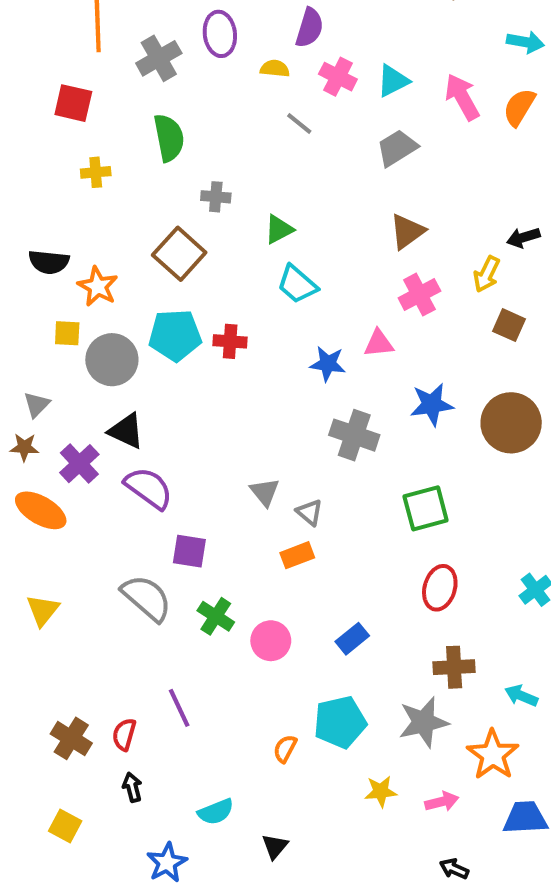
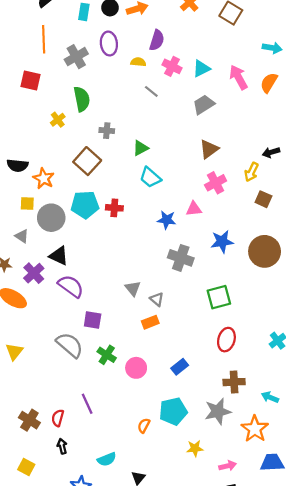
yellow cross: (96, 172) -> (58, 120), moved, turned -32
gray triangle: (37, 404) -> (22, 236), moved, turned -40
pink arrow: (442, 802) -> (228, 466), moved

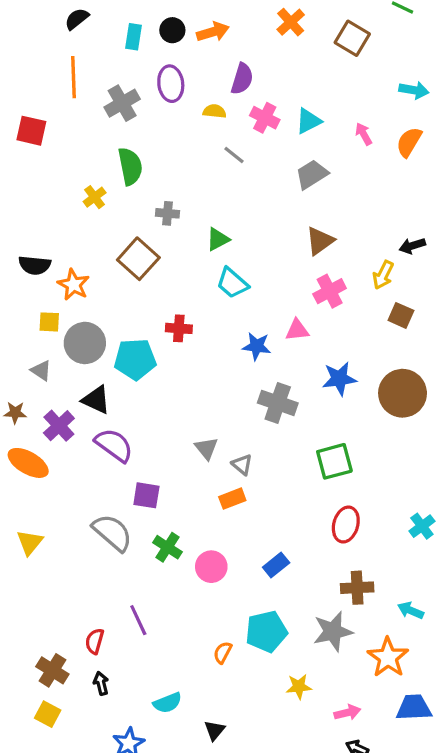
pink arrow: (238, 77) -> (364, 134), size x0.6
red square: (31, 81) -> (31, 131), moved
cyan pentagon: (85, 205) -> (135, 359), moved
brown cross: (29, 420) -> (52, 670), moved

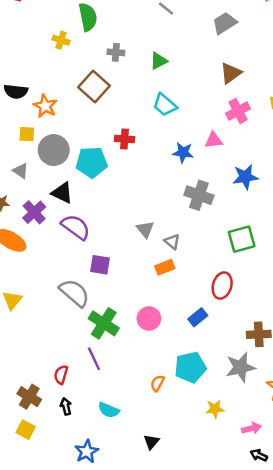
yellow cross: (95, 197) -> (61, 40), turned -35
green triangle: (218, 239) -> (159, 61), moved
red ellipse: (346, 525) -> (222, 286), moved
green cross: (168, 547) -> (104, 323), moved, size x1.4
cyan semicircle: (168, 703) -> (109, 410), moved, turned 45

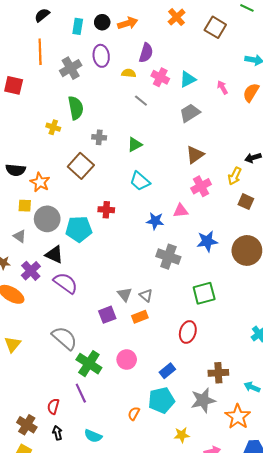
gray triangle: (145, 229) -> (125, 294), moved
purple square: (100, 265) -> (107, 315), moved, turned -30
blue rectangle: (198, 317) -> (167, 371), moved

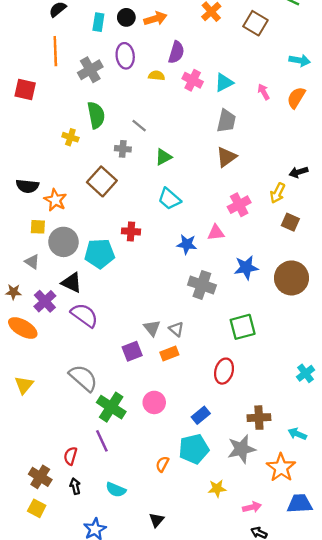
gray line: (141, 101) -> (139, 126), moved
gray trapezoid: (190, 113) -> (226, 121), turned 135
brown triangle: (195, 155) -> (226, 157), moved

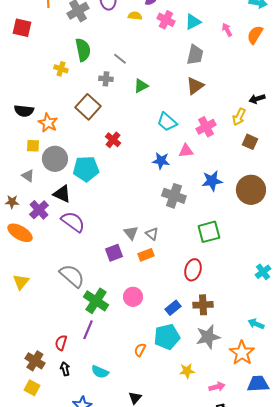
cyan trapezoid: (169, 199) -> (167, 122), moved
red cross: (131, 231) -> (113, 140), moved, turned 35
brown cross: (259, 418) -> (203, 305), moved
purple line: (102, 441) -> (88, 330), turned 48

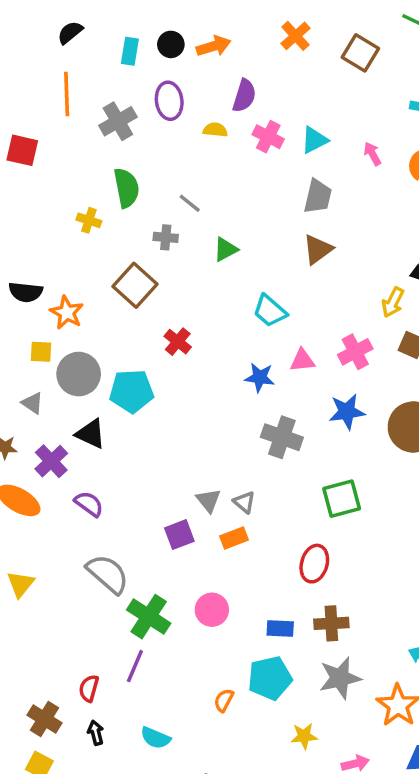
pink cross: (206, 127) -> (355, 352), moved
purple semicircle: (73, 222) -> (89, 504), moved, size x0.7
blue rectangle: (173, 308) -> (280, 629), turned 42

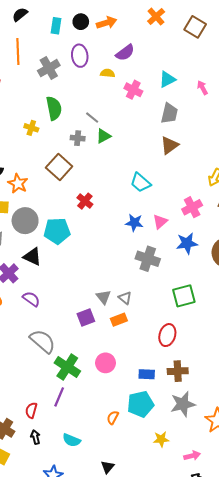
purple semicircle: (244, 96) -> (125, 53), turned 36
pink cross: (268, 137) -> (133, 90), moved
green triangle: (226, 249) -> (103, 136), moved
pink triangle: (302, 360) -> (160, 222), moved, turned -35

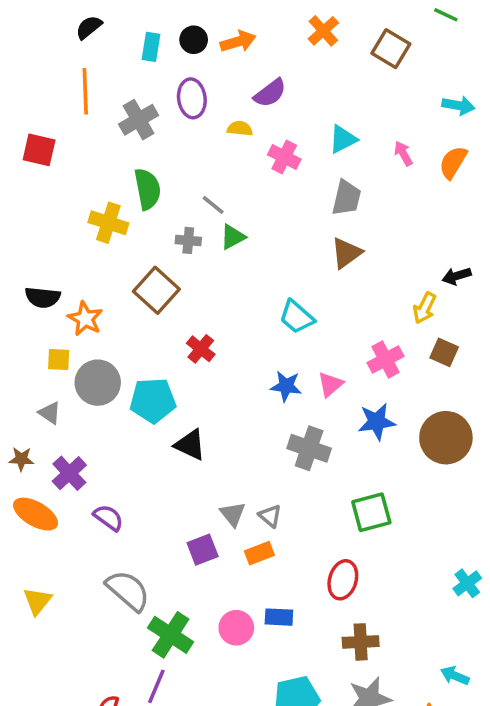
yellow cross: (31, 128) -> (108, 223), size x1.5
black triangle: (32, 257) -> (190, 445), moved
blue rectangle: (147, 374) -> (279, 617), moved

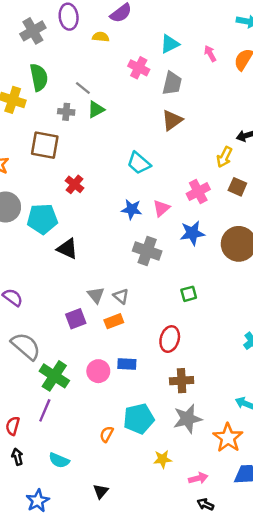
pink cross: (284, 157) -> (139, 68), moved
brown square: (156, 290) -> (45, 145), turned -32
green square: (371, 512) -> (189, 294), size x0.6

